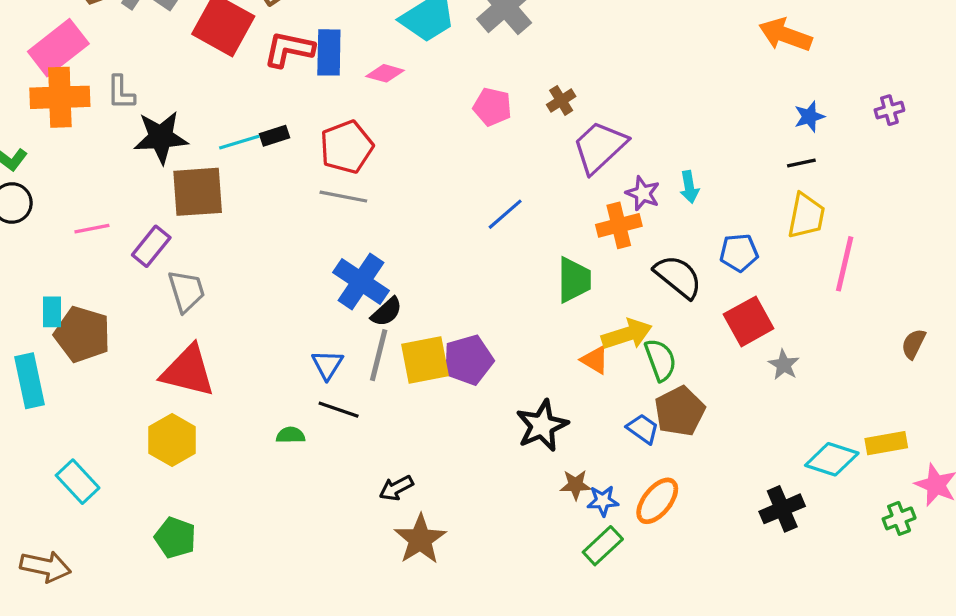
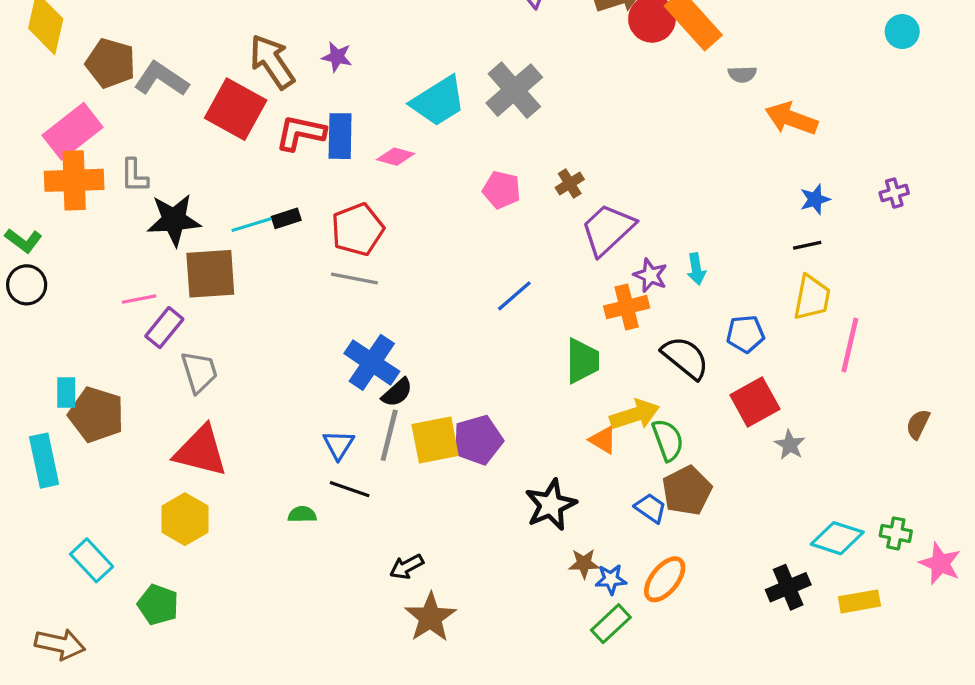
pink line: (92, 229) -> (139, 299), moved
yellow rectangle: (886, 443) -> (859, 601), moved
green cross: (899, 518) -> (896, 533), moved, turned 32
green pentagon: (175, 538) -> (158, 605), moved

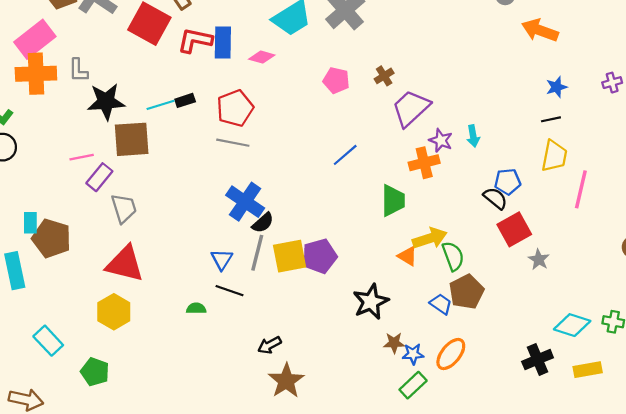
black semicircle: (685, 358) -> (495, 198), moved, size x0.7

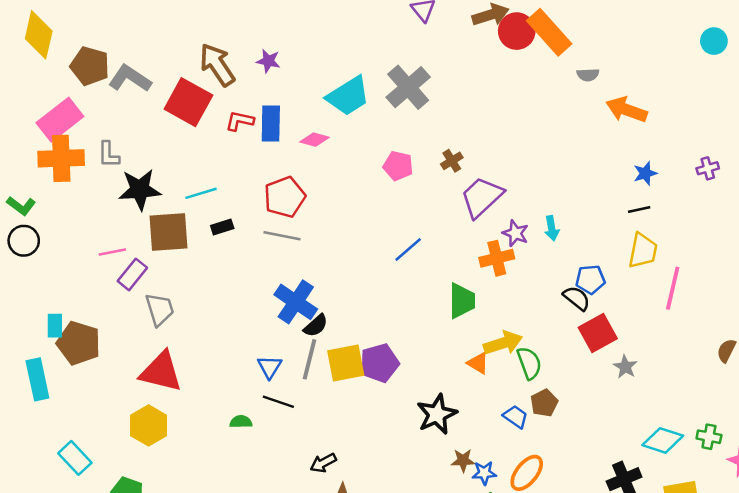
red L-shape: (195, 40) -> (240, 121), size x0.7
black rectangle: (185, 100) -> (222, 227), moved
brown pentagon: (466, 292) -> (544, 403), size x0.7

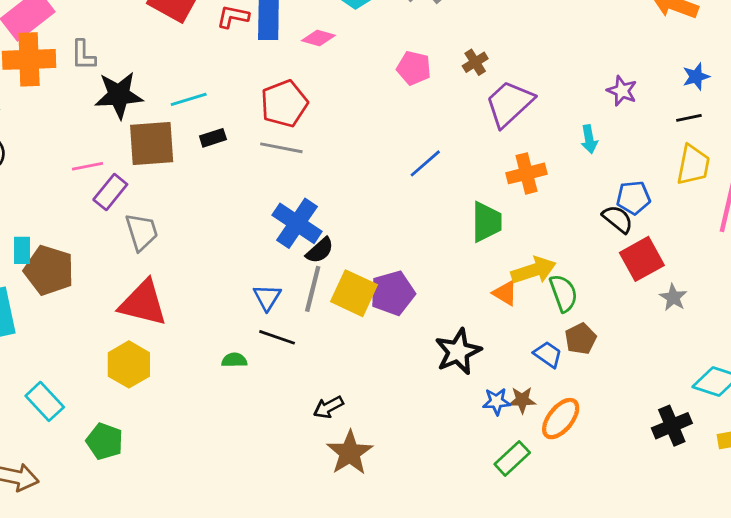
purple star: (515, 233) -> (622, 91), moved
yellow square: (346, 363) -> (354, 293), turned 36
brown star: (463, 460) -> (522, 400), moved
blue star: (484, 473) -> (497, 401), moved

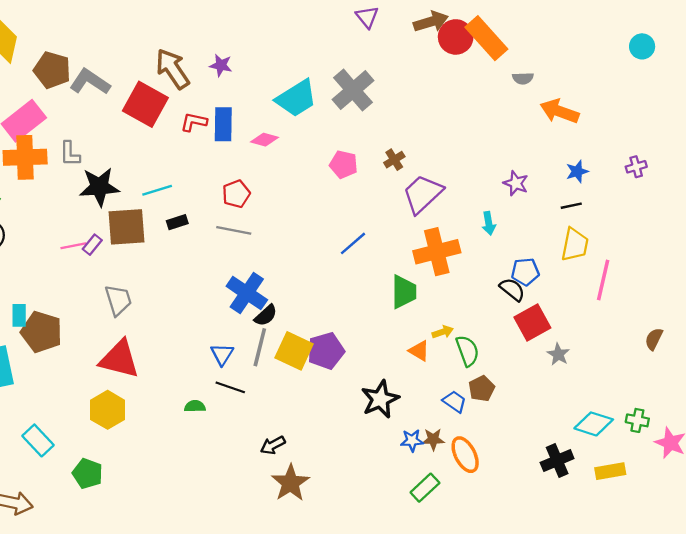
red pentagon: (284, 104) -> (236, 194), size x0.7
orange cross: (526, 173) -> (437, 252), size x1.4
purple rectangle: (110, 192) -> (92, 245), moved, size x0.7
yellow arrow: (534, 270) -> (443, 332), size x0.6
orange ellipse: (561, 419) -> (465, 455), turned -66

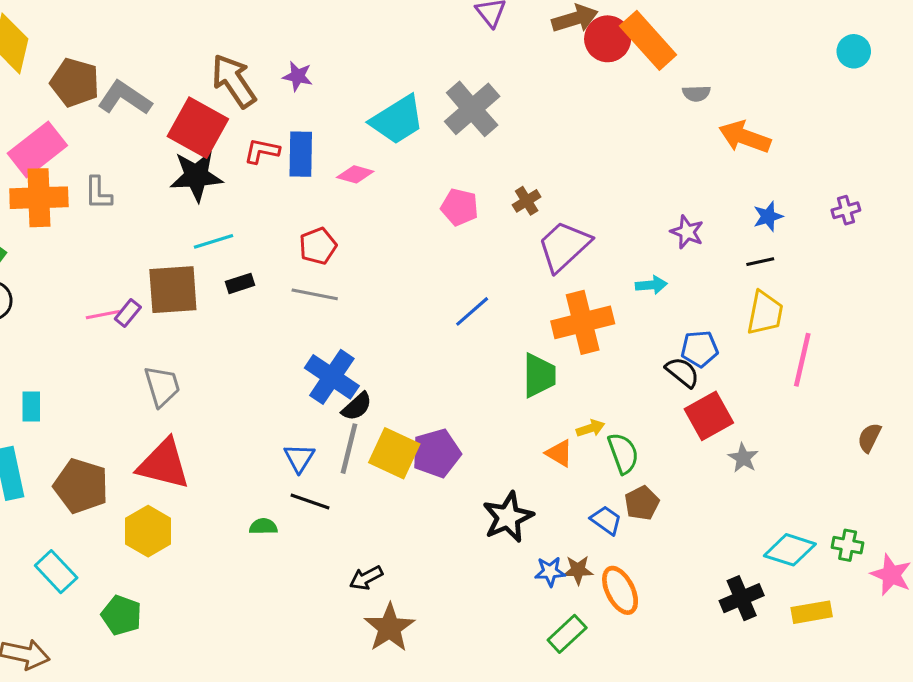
black star: (99, 187) -> (196, 176), moved
cyan arrow: (489, 223) -> (651, 285), turned -85
brown pentagon: (42, 332) -> (81, 486), moved

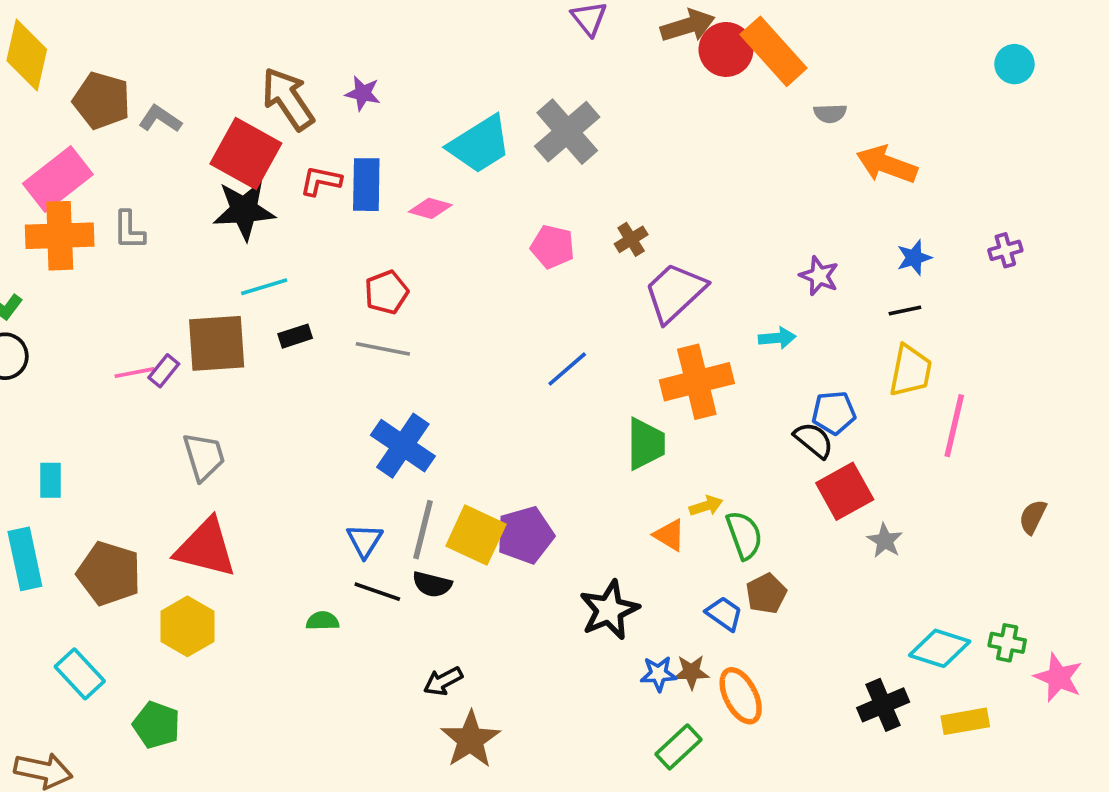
gray L-shape: (125, 98) -> (160, 119), size x0.7
black semicircle: (357, 406) -> (432, 584), moved, turned 56

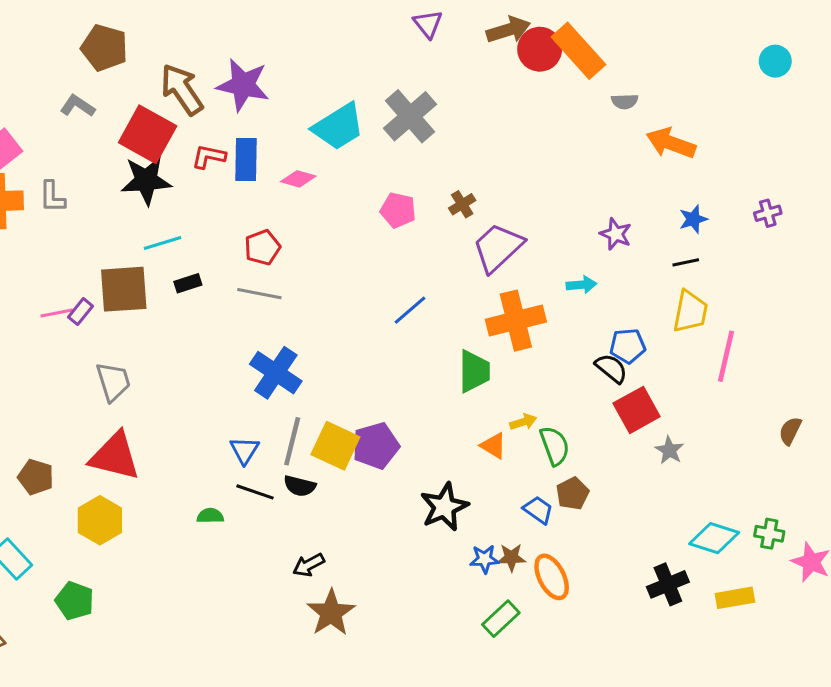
purple star: (363, 93) -> (243, 85), size x1.8
brown pentagon: (102, 101) -> (104, 48), moved
brown pentagon: (109, 573) -> (36, 477), size x0.7

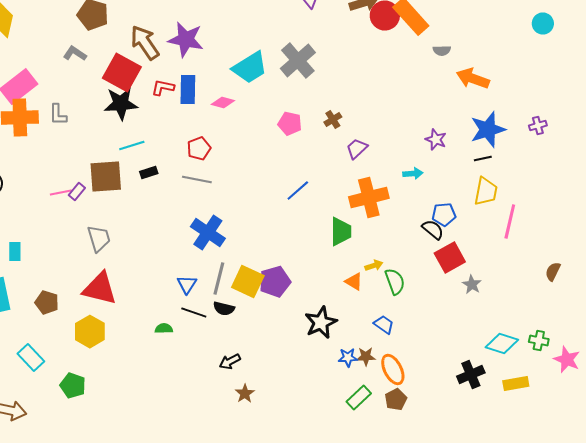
blue star: (693, 219) -> (488, 130), size x1.8
purple trapezoid: (498, 247) -> (357, 148), size x0.6
brown pentagon: (572, 493) -> (396, 400), moved
brown star: (331, 613) -> (245, 394), size x0.6

